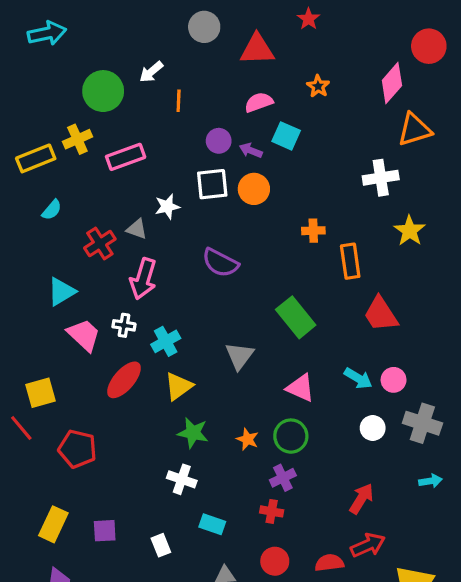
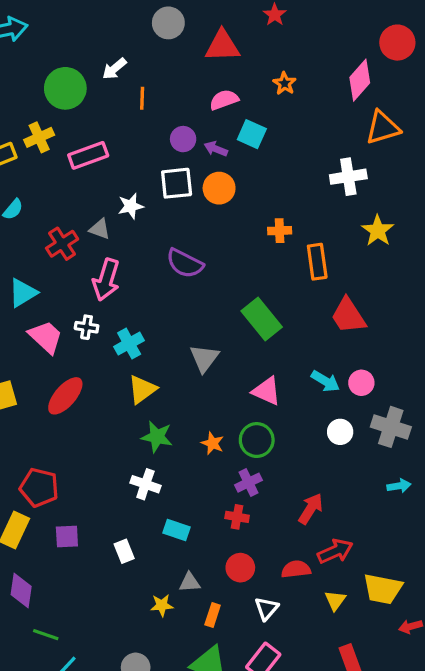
red ellipse: (124, 380) -> (65, 396), moved
red pentagon: (77, 449) -> (39, 487), moved
red arrow: (361, 499) -> (311, 509), moved

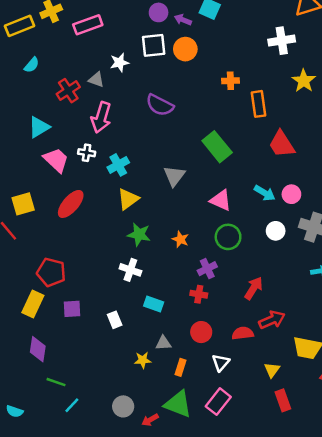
green circle: (257, 440) -> (228, 237), moved
yellow triangle: (335, 600) -> (272, 370), moved

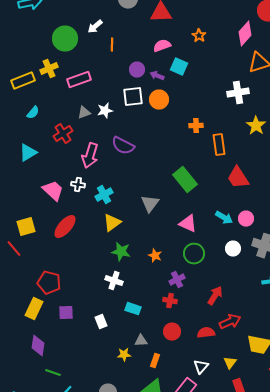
gray triangle: (96, 80) -> (84, 113), moved, turned -40
purple semicircle: (160, 105) -> (123, 146), moved
cyan triangle: (39, 127) -> (28, 153), moved
white triangle: (221, 363) -> (201, 367), moved

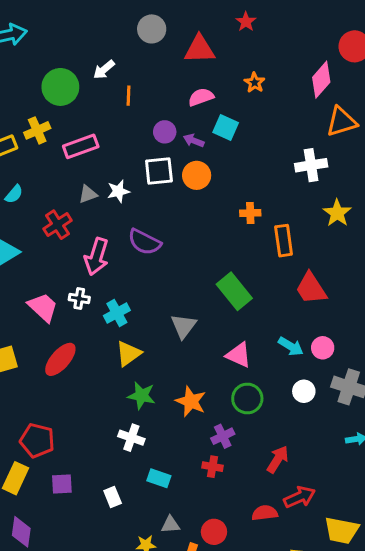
orange star: (155, 256) -> (191, 401), size x1.5
red circle: (172, 332) -> (214, 532), moved

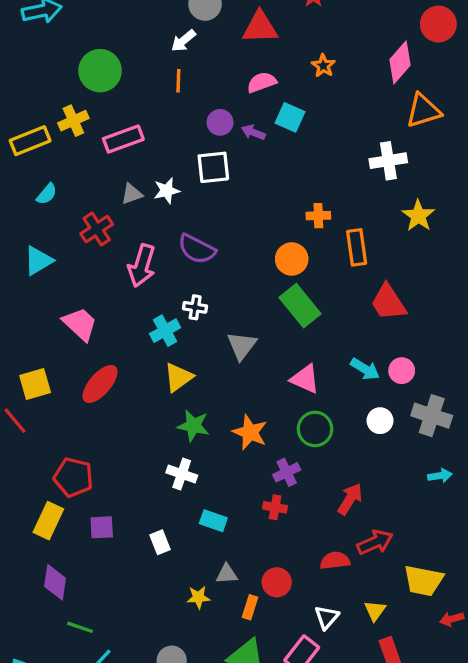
white arrow: (104, 70) -> (183, 41), moved
orange circle: (197, 175) -> (292, 259), moved
white cross: (79, 299) -> (195, 307), moved

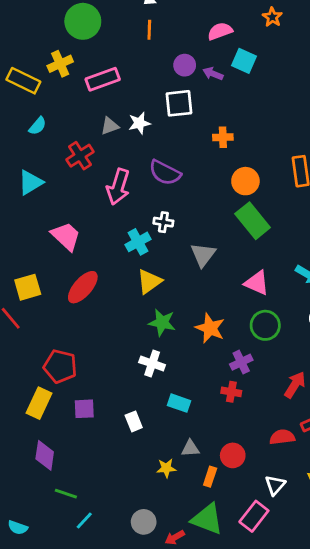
yellow rectangle: (30, 141) -> (23, 81), turned 48
orange cross: (318, 216) -> (223, 137), moved

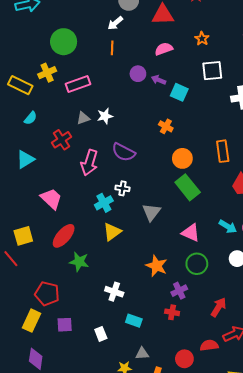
cyan square: (244, 61) -> (179, 92), moved
white square: (179, 103) -> (212, 71), moved
orange cross: (223, 137) -> (166, 126), turned 32
green star: (162, 323) -> (79, 262), moved
red circle: (233, 455) -> (184, 359), moved

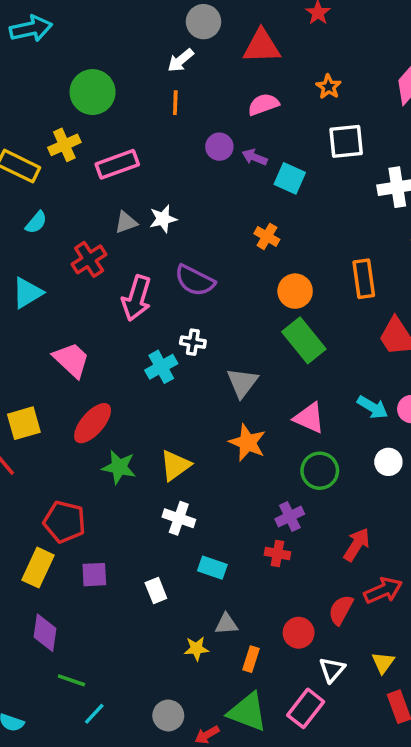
yellow triangle: (112, 232) -> (175, 465), moved
orange star: (157, 266) -> (248, 443), moved
red semicircle: (209, 345) -> (341, 610), turned -54

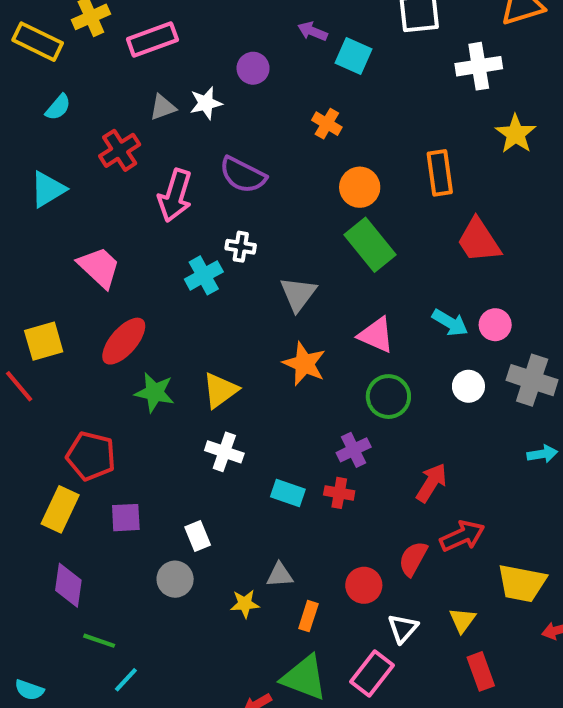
purple circle: (219, 147) -> (253, 68), moved
cyan rectangle: (212, 568) -> (288, 493), moved
gray circle: (168, 715) -> (175, 579), moved

